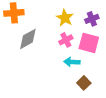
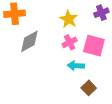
purple cross: (92, 19) -> (101, 13), moved

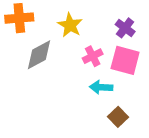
purple cross: (101, 13) -> (125, 28), moved, turned -32
yellow star: (69, 19) -> (70, 25), moved

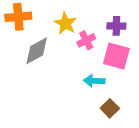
purple cross: (125, 28) -> (116, 26), turned -36
pink cross: (93, 56) -> (86, 40), moved

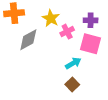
cyan arrow: (94, 81) -> (73, 63), turned 147
brown square: (110, 108) -> (72, 85), moved

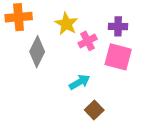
gray diamond: (28, 40) -> (37, 52), turned -35
cyan arrow: (73, 63) -> (80, 82), moved

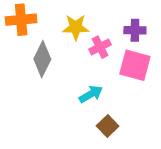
yellow star: (66, 24) -> (76, 27), turned -30

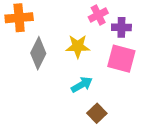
yellow star: (76, 27) -> (78, 46), moved
pink cross: (100, 47) -> (98, 15), moved

